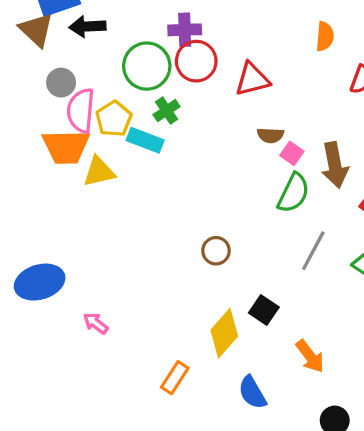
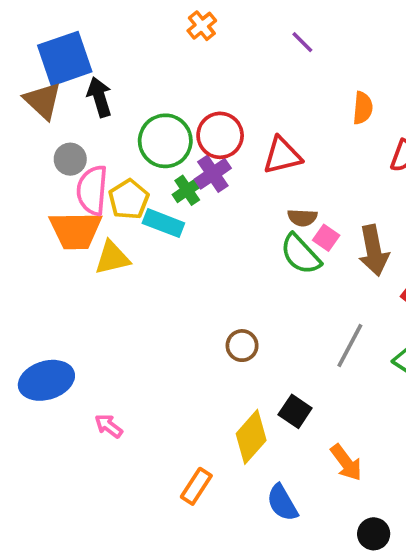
black arrow: (87, 27) -> (99, 97), turned 76
purple cross: (185, 30) -> (213, 174), moved, turned -32
green semicircle: (293, 193) -> (301, 254), moved, turned 111

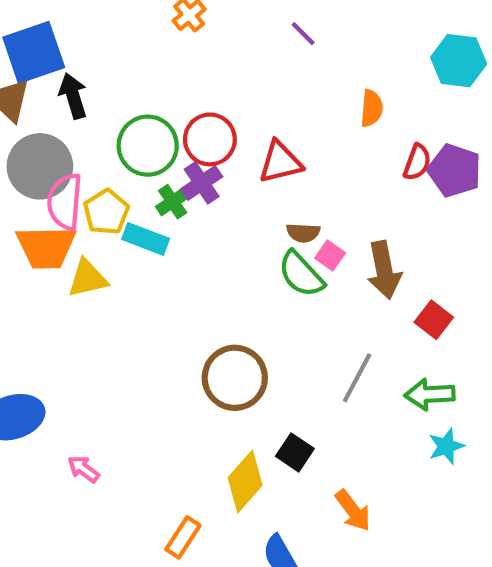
gray circle: (70, 159) -> (40, 166), size x1.8
brown circle: (242, 346) -> (235, 378), size x1.8

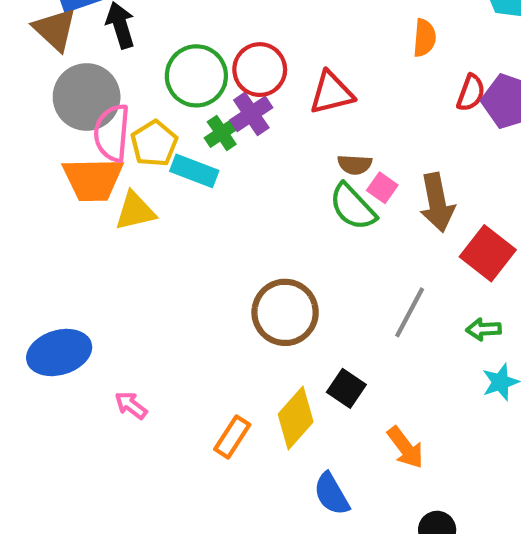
red square: (434, 320) -> (488, 253), size x1.4
green arrow: (430, 394) -> (484, 329), size x0.7
orange rectangle: (183, 537) -> (232, 437), moved

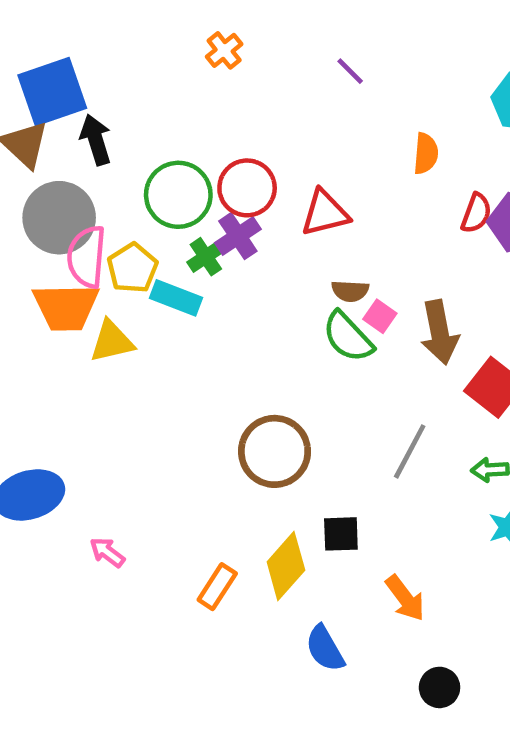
black square: (346, 388) -> (341, 534), turned -36

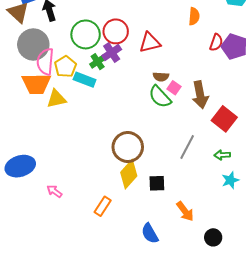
yellow diamond: (286, 566) -> (129, 174), moved
black circle: (440, 687) -> (213, 237), moved

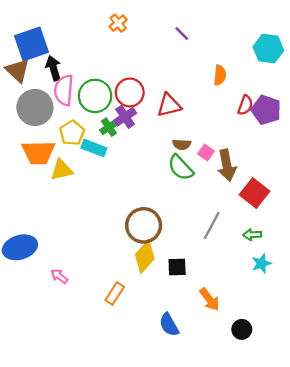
pink semicircle: (45, 62) -> (64, 90), moved
pink square: (174, 88) -> (206, 153), moved

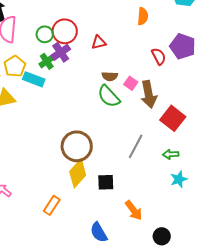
green circle: (95, 96) -> (45, 34), moved, size x0.6
red triangle: (169, 105) -> (99, 42), size x0.7
red semicircle: (245, 105) -> (159, 56), moved, turned -48

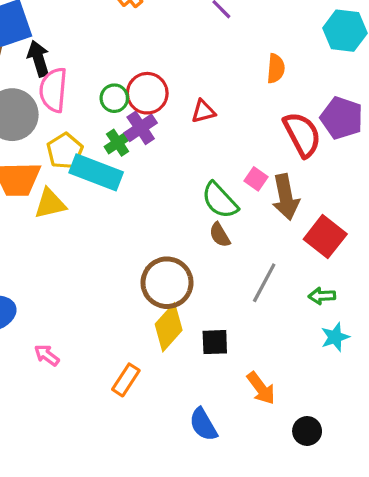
red semicircle: (159, 56) -> (302, 134), size x1.6
brown semicircle: (110, 76) -> (220, 235), moved, turned 56
cyan rectangle: (34, 79) -> (96, 172), size x1.4

